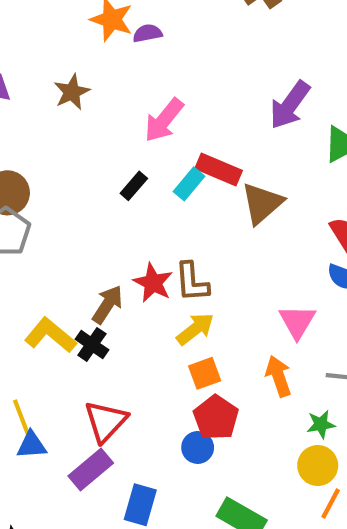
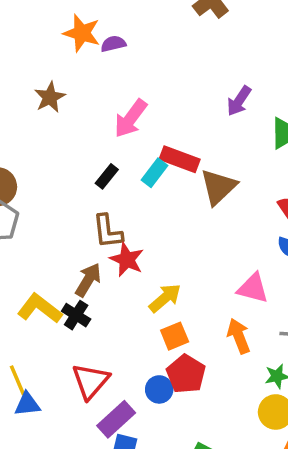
purple arrow: (290, 105) -> (239, 101), size x0.7
brown L-shape: (192, 282) -> (108, 231), moved
pink triangle: (297, 322) -> (253, 288), turned -44
blue circle: (198, 447) -> (159, 389), moved
purple rectangle: (91, 469) -> (116, 419), moved

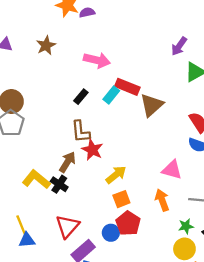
purple arrow: (239, 101) -> (179, 46), moved
pink arrow: (131, 118) -> (97, 60), turned -115

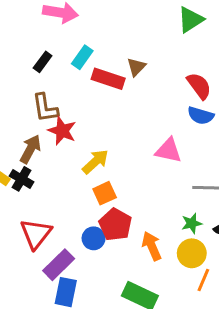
red rectangle: (127, 87) -> (108, 79), moved
brown triangle: (152, 105) -> (136, 67), size x0.6
orange arrow: (162, 200) -> (152, 246), moved

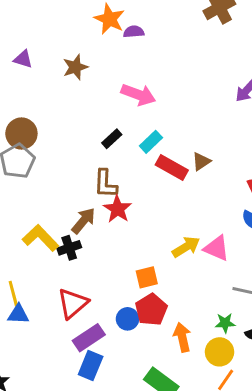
yellow arrow: (95, 162) -> (186, 247), moved
black cross: (21, 179) -> (69, 248), turned 30

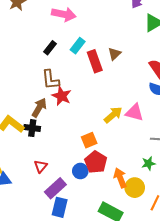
red rectangle: (172, 168) -> (95, 61), turned 50
black cross: (69, 248) -> (32, 128), turned 35
red triangle: (73, 303) -> (41, 166), size x0.6
yellow circle: (220, 352) -> (135, 188), moved

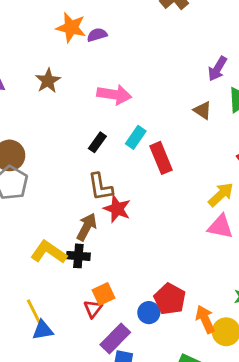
brown triangle: (115, 54) -> (203, 110), moved, turned -40
yellow arrow: (113, 115) -> (221, 195), moved
orange square: (89, 140) -> (104, 294), moved

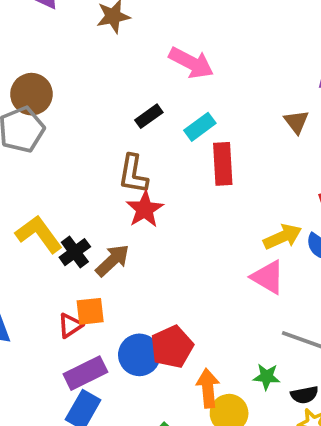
brown arrow: (87, 227) -> (112, 260), moved
black cross: (78, 256) -> (75, 252), turned 30
blue circle: (149, 313) -> (139, 355), size x1.4

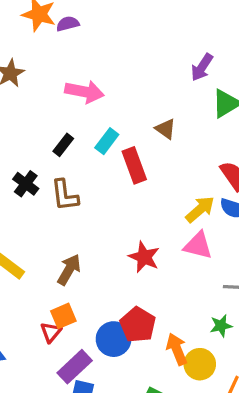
brown triangle: (296, 122) -> (166, 129), moved
red star: (145, 209) -> (144, 257), moved
black cross: (75, 252) -> (26, 184), moved

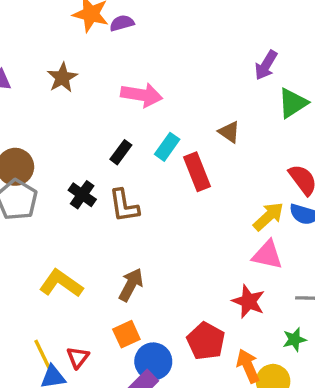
red star: (144, 257) -> (249, 301), moved
red triangle: (51, 332) -> (78, 357), moved
blue circle: (114, 339) -> (153, 361), moved

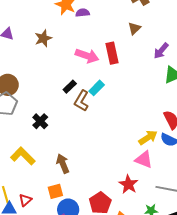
brown triangle: (229, 132) -> (134, 28), moved, turned 32
red rectangle: (197, 172) -> (112, 53), moved
black cross: (82, 195) -> (40, 121), moved
brown L-shape: (124, 206) -> (81, 101), moved, turned 30
brown arrow: (131, 285) -> (63, 164), turned -60

